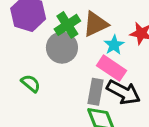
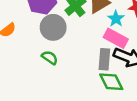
gray circle: (62, 48) -> (53, 27), moved

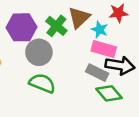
green semicircle: (50, 58) -> (42, 83), size x1.5
gray rectangle: (104, 59) -> (97, 73), turned -55

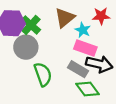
green cross: (56, 26) -> (31, 25), moved
green semicircle: (42, 83) -> (43, 74), moved, turned 45

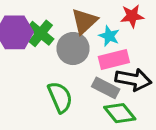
gray circle: (26, 47) -> (73, 49), moved
pink rectangle: (85, 48) -> (114, 59), turned -30

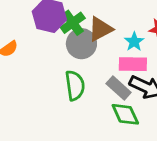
brown triangle: (84, 21) -> (100, 29), moved
gray circle: (73, 49) -> (81, 44), moved

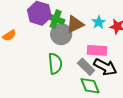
green cross: (73, 23) -> (56, 19), turned -36
cyan star: (134, 42) -> (99, 22), moved

